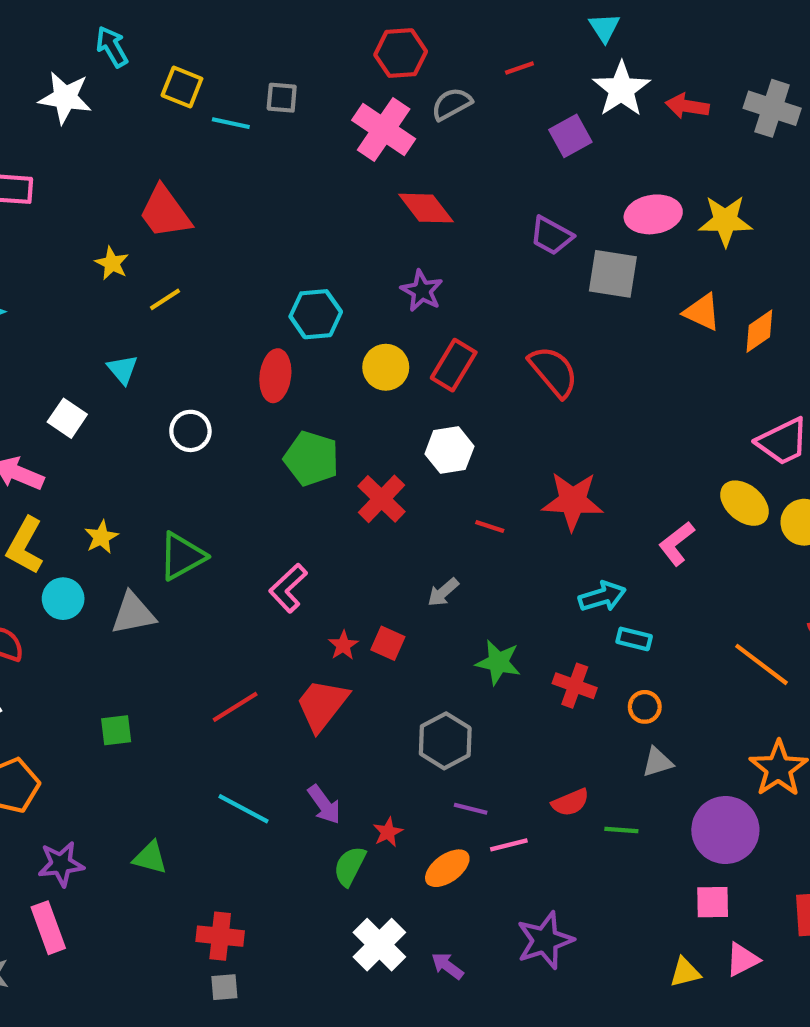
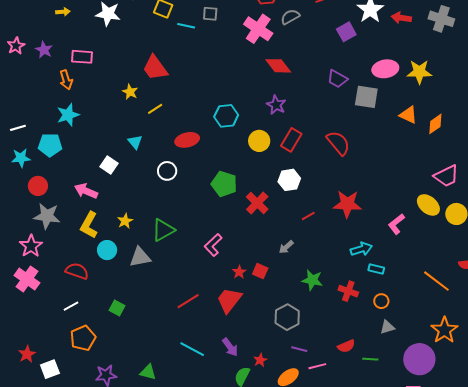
red ellipse: (275, 376) -> (187, 140), moved, turned 70
red line: (490, 526) -> (308, 216), turned -48
green square: (116, 730) -> (117, 308), moved, turned 35

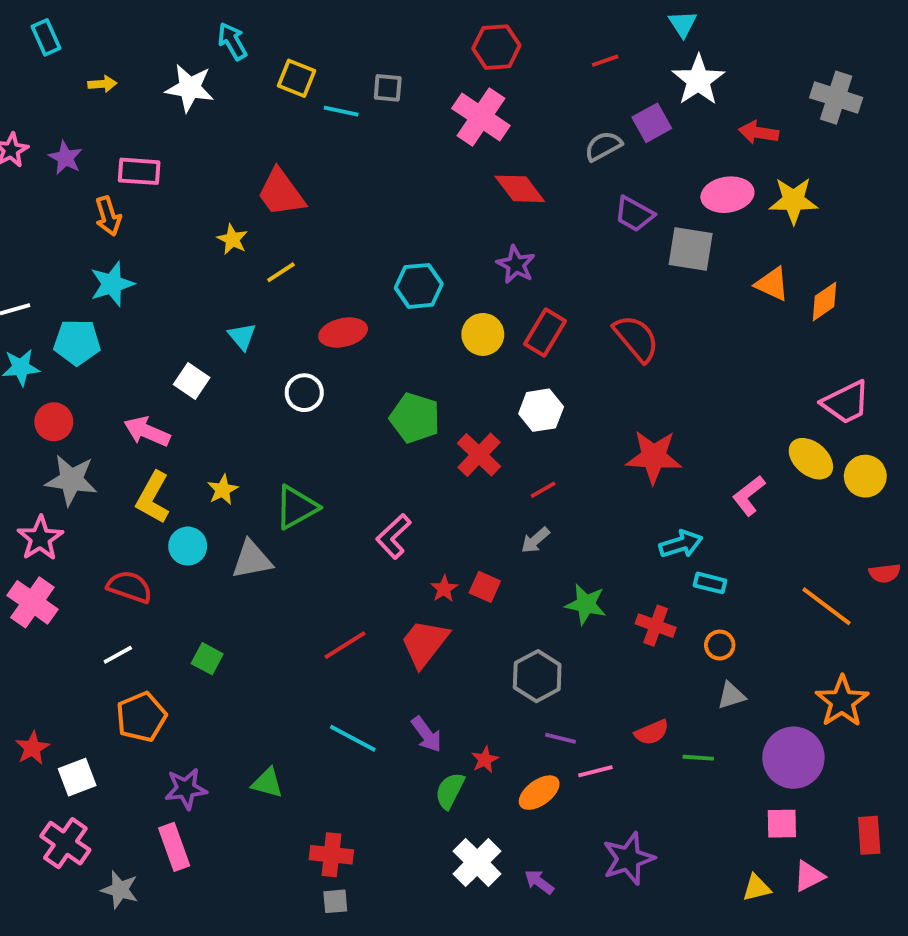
gray semicircle: (290, 17) -> (603, 146), moved
red arrow: (401, 18) -> (759, 133), moved
red line: (308, 216) -> (543, 490), moved

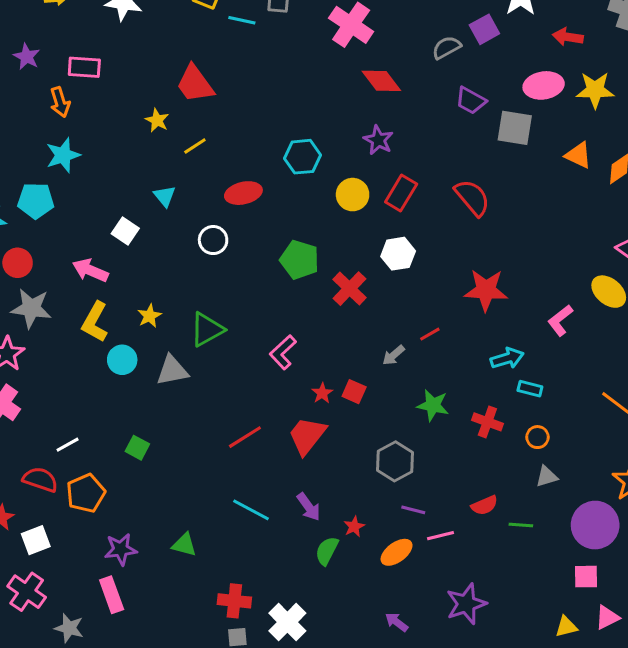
red line: (543, 490) -> (430, 334), moved
red semicircle: (129, 587) -> (40, 480), moved
white cross: (477, 862) -> (287, 622), moved

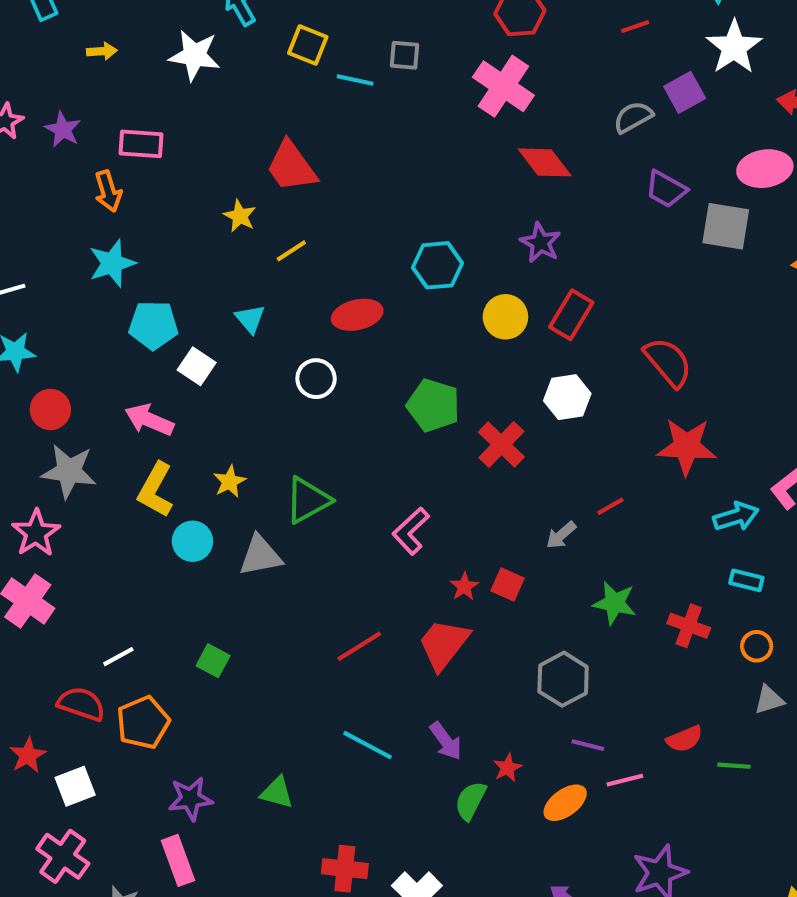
red semicircle: (472, 198) -> (668, 362), moved
cyan pentagon: (36, 201) -> (153, 325), moved
cyan arrow: (507, 358) -> (736, 517), moved

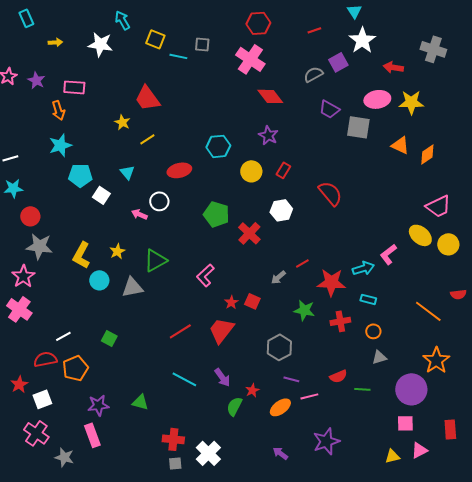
red rectangle: (571, 315) -> (283, 170), size x0.7
pink arrow: (149, 420) -> (139, 214), moved, size x0.7
red star: (687, 447) -> (331, 282), moved
red cross: (689, 626) -> (340, 321), turned -30
red semicircle: (81, 704) -> (45, 359), turned -30

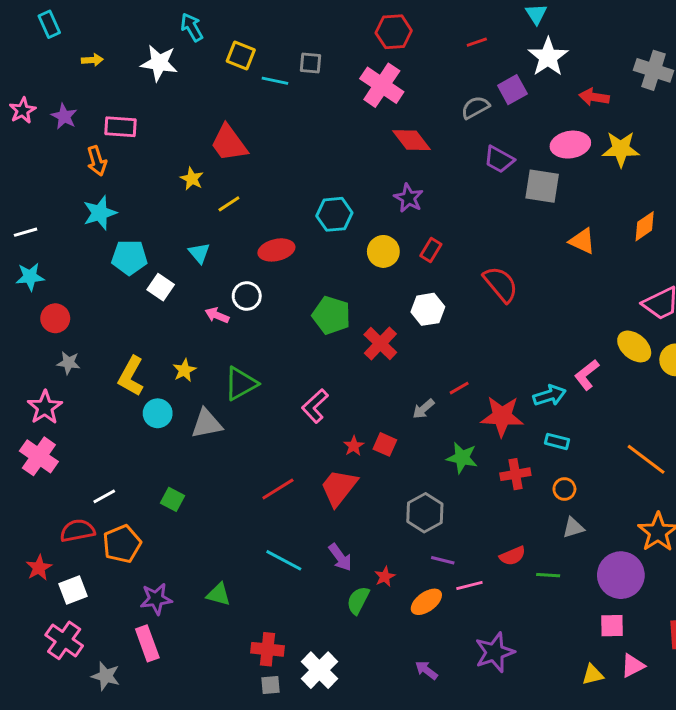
orange triangle: (400, 145) -> (582, 241), moved
gray star: (39, 246) -> (69, 363), size x0.6

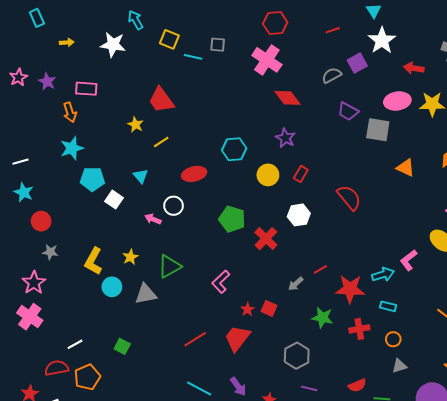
cyan star: (30, 277) -> (24, 192), turned 30

